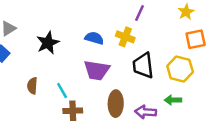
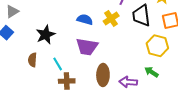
yellow cross: (125, 37) -> (111, 19), turned 35
black star: (48, 43) -> (46, 35), moved
black trapezoid: (143, 65) -> (141, 15), moved
green arrow: (173, 100) -> (151, 72), turned 32

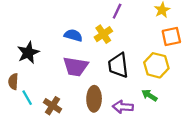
black trapezoid: (141, 15) -> (118, 65), moved
cyan line: (58, 64) -> (27, 98), moved
brown cross: (67, 81) -> (52, 106), turned 35

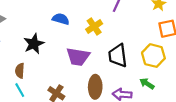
yellow cross: (103, 34) -> (94, 26), moved
blue semicircle: (73, 35) -> (61, 19), moved
cyan line: (27, 98) -> (20, 90), moved

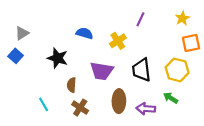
black star: (34, 44) -> (58, 58), turned -30
brown semicircle: (20, 71) -> (72, 85), moved

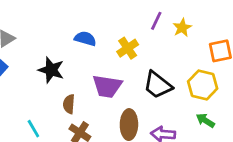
yellow star: (182, 18) -> (182, 28), moved
black trapezoid: (142, 70) -> (158, 85), turned -45
green arrow: (171, 98) -> (205, 120), moved

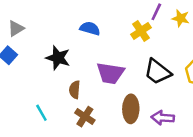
yellow star: (182, 28) -> (181, 18), turned -30
yellow cross: (128, 48) -> (141, 31), moved

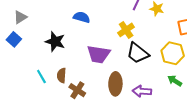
yellow cross: (141, 31) -> (126, 30), moved
brown semicircle: (75, 90) -> (61, 75), moved
cyan line: (41, 113) -> (41, 76), moved

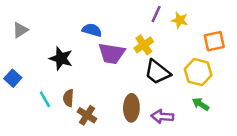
blue square: (14, 39) -> (13, 78), moved
purple trapezoid: (99, 54) -> (112, 54), moved

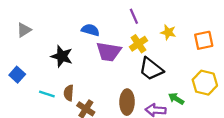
purple line: (156, 14) -> (134, 16), moved, turned -49
yellow star: (180, 20) -> (168, 32), moved
yellow hexagon: (198, 72) -> (205, 83), moved
cyan line: (45, 99) -> (47, 94), turned -42
green arrow: (201, 104) -> (176, 99), moved

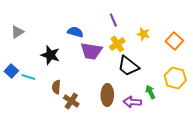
orange square: (204, 40) -> (174, 41), turned -36
cyan line: (47, 94) -> (28, 77), moved
green arrow: (176, 99) -> (150, 92), turned 32

